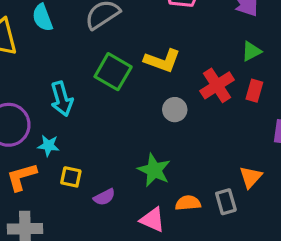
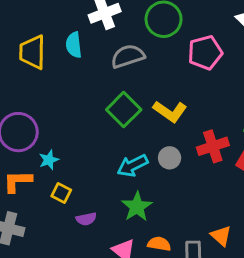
cyan arrow: (62, 99) -> (132, 166), moved, turned 64
cyan star: (48, 146) -> (49, 160), turned 30
orange triangle: (251, 177) -> (221, 236), turned -45

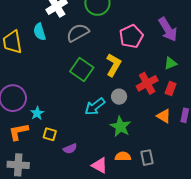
pink pentagon: (205, 53) -> (131, 36), moved
yellow L-shape: (170, 111) -> (113, 65), turned -85
green star: (137, 207) -> (120, 127), moved
orange triangle: (221, 236) -> (164, 116), moved

